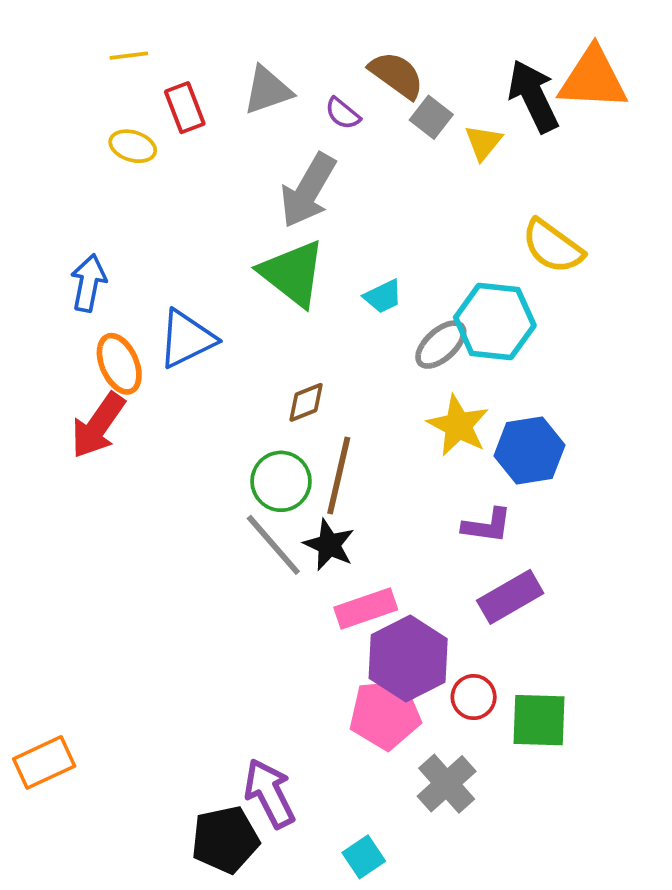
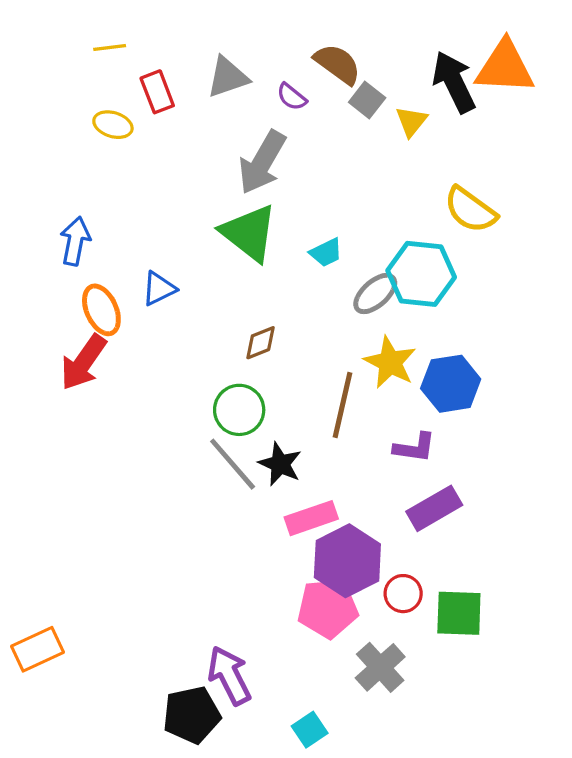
blue triangle: (187, 339) -> (159, 289), size x0.7
brown line: (339, 476) -> (342, 405), moved

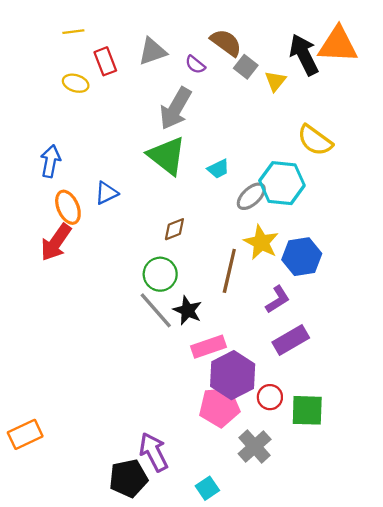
purple L-shape: (415, 448) -> (278, 299), turned -40

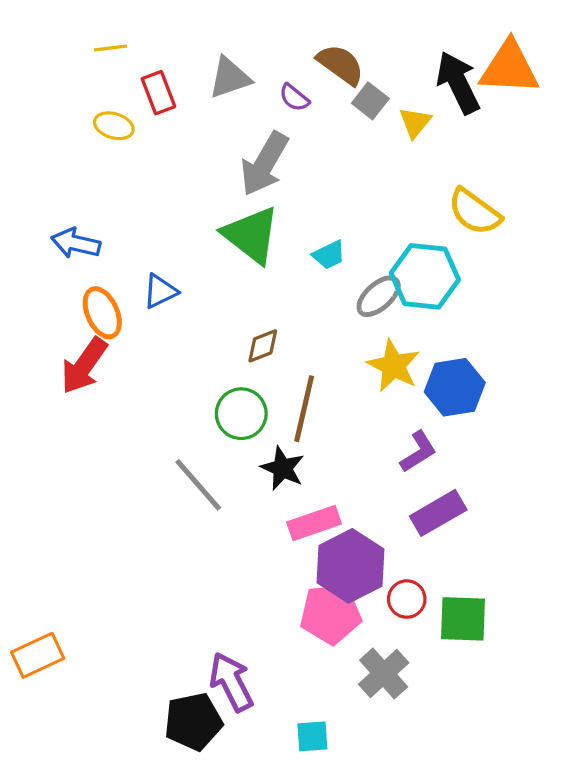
blue arrow: (50, 161) -> (76, 243), turned -88
brown line: (229, 271) -> (304, 409), moved
gray line: (156, 310) -> (198, 485), moved
cyan square: (207, 488) -> (312, 736), turned 30

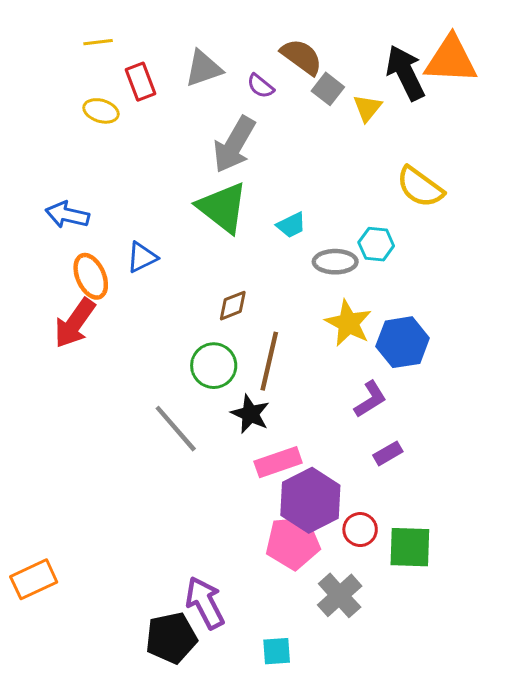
cyan hexagon: (425, 276) -> (376, 244), size x0.6
gray ellipse: (379, 296) -> (335, 262), turned 42
purple rectangle: (438, 513) -> (388, 453), size x0.6

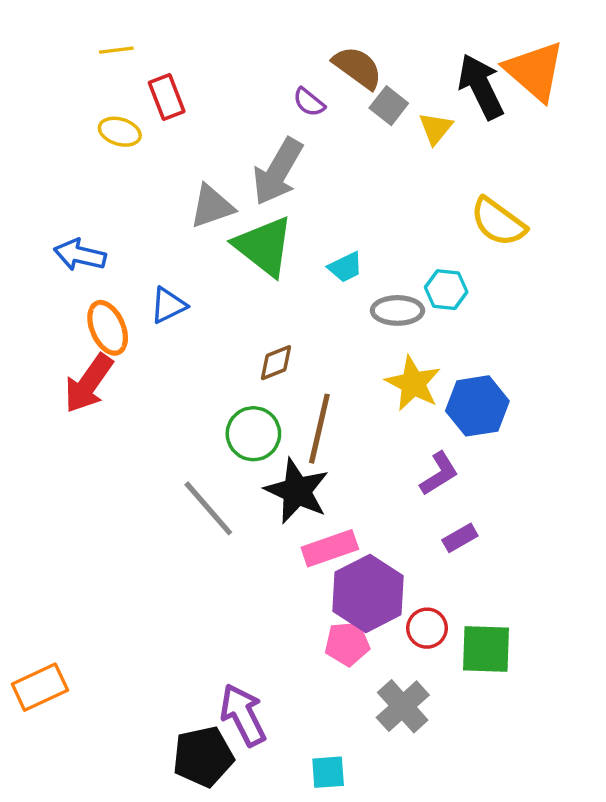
orange triangle: (451, 60) -> (535, 71), turned 38
gray triangle: (203, 68) -> (212, 206), moved
black star: (250, 414) -> (297, 491), size x1.4
pink pentagon: (293, 543) -> (347, 644), size x0.7

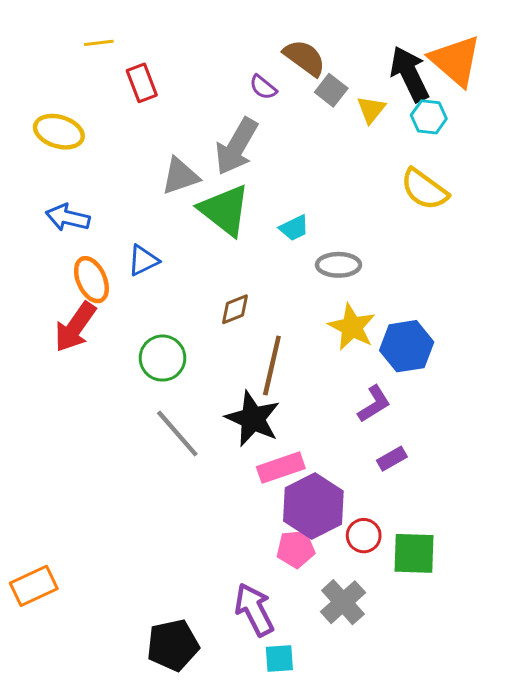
yellow ellipse: (120, 132) -> (59, 132), moved, size x1.4
cyan hexagon: (446, 290) -> (429, 117), moved
green circle: (253, 434) -> (162, 358), moved
purple arrow: (243, 715) -> (254, 610), moved

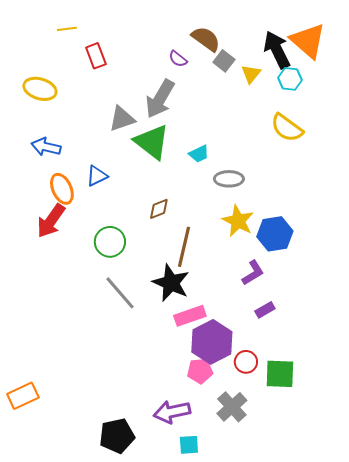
purple arrow: (254, 610) -> (172, 412), turned -75

